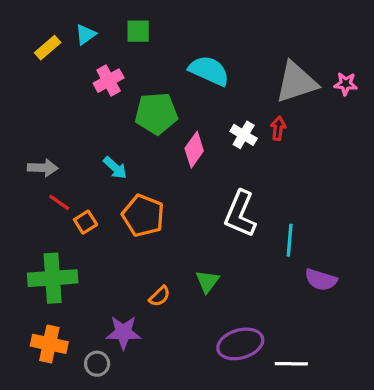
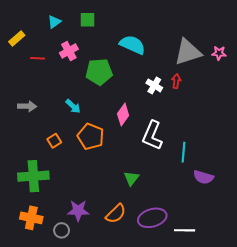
yellow rectangle: (48, 48) -> (17, 38), moved
pink diamond: (194, 150) -> (123, 115), moved
red line: (59, 202) -> (38, 58), moved, turned -32
orange semicircle: (160, 296) -> (116, 214), moved, size x1.5

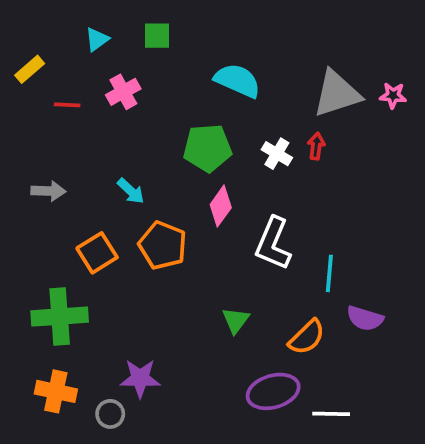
green pentagon: (99, 72) -> (208, 148), moved
orange square: (54, 141) -> (97, 253), size x1.5
orange semicircle: (116, 214) -> (307, 337), moved

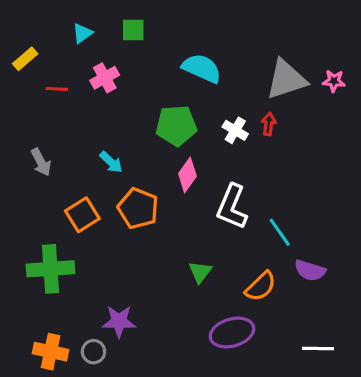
gray arrow: (48, 191) -> (41, 162), turned 60
cyan line: (329, 273) -> (280, 232), turned -40
orange cross: (56, 391) -> (51, 352), moved
white line: (331, 414) -> (318, 348), moved

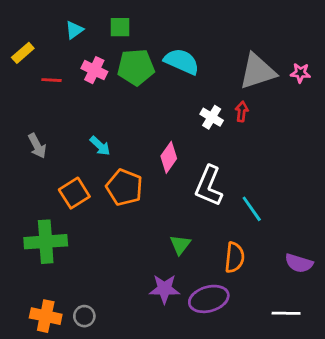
pink cross: (105, 78) -> (94, 70), turned -35
green pentagon: (176, 126) -> (136, 67), moved
purple semicircle: (310, 270) -> (299, 263), moved
orange semicircle: (261, 286) -> (235, 257), turned -40
purple star: (119, 321) -> (164, 289), moved

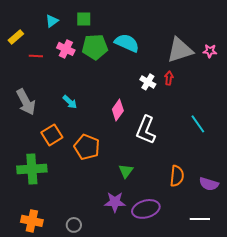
gray arrow: (37, 146) -> (26, 102), size x1.5
orange pentagon: (124, 187) -> (87, 147), moved
cyan line: (252, 209) -> (198, 124), moved
orange semicircle: (235, 257) -> (177, 176), moved
gray circle: (84, 316) -> (74, 225), moved

